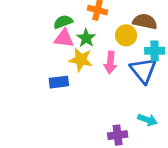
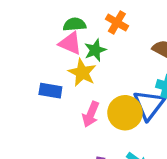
yellow circle: (126, 35) -> (125, 113), moved, size x1.4
pink arrow: (110, 62) -> (91, 114), moved

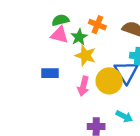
orange cross: (117, 22) -> (97, 25), moved
yellow star: (82, 73) -> (85, 55), moved

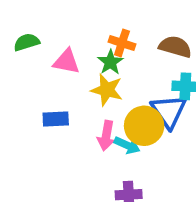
green semicircle: (60, 20) -> (27, 42), moved
green star: (79, 37) -> (110, 62), moved
cyan arrow: (124, 116) -> (127, 145), moved

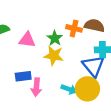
orange cross: (122, 43) -> (74, 28), moved
yellow circle: (144, 126) -> (87, 89), moved
pink arrow: (106, 136) -> (36, 87), moved

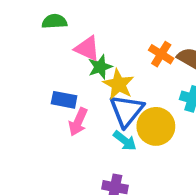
green star: (55, 38) -> (100, 67), moved
blue triangle: (93, 66) -> (126, 111), moved
yellow circle: (87, 89) -> (156, 126), moved

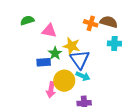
green star: (100, 67) -> (55, 53), moved
pink arrow: (78, 122) -> (51, 90), moved
yellow circle: (156, 126) -> (64, 81), moved

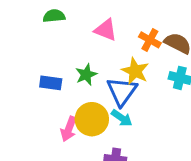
pink triangle: (49, 31) -> (106, 30), moved
yellow star: (71, 46) -> (135, 71), moved
blue rectangle: (44, 62) -> (51, 83), moved

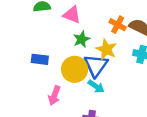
pink triangle: (106, 30) -> (72, 15), moved
green star: (86, 75) -> (82, 39), moved
yellow circle: (92, 119) -> (75, 69), moved

